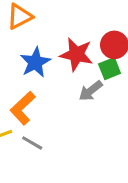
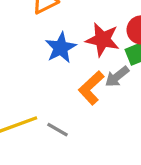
orange L-shape: (23, 108) -> (91, 88), moved

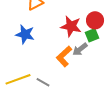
blue star: (61, 48) -> (25, 34), moved, turned -30

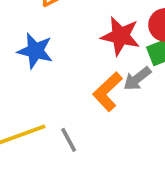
gray line: (43, 82) -> (69, 140), turned 32

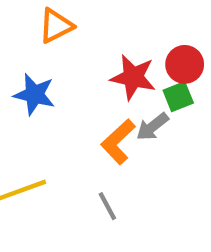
gray line: (69, 140) -> (107, 206), moved

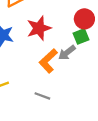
red star: (133, 77) -> (39, 28), moved, turned -30
gray line: (107, 206) -> (42, 96), turned -42

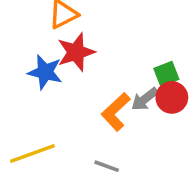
red circle: (84, 19) -> (172, 97), moved
red star: (39, 28) -> (76, 52), moved

